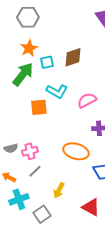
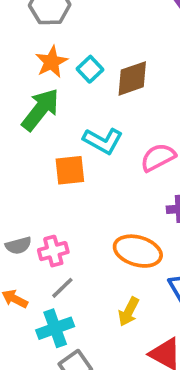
cyan square: (47, 62) -> (90, 69), moved, turned -32
yellow arrow: (59, 190) -> (129, 312), moved
cyan cross: (19, 199) -> (55, 328), moved

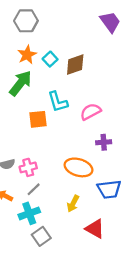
cyan L-shape: (103, 141) -> (58, 102), turned 45

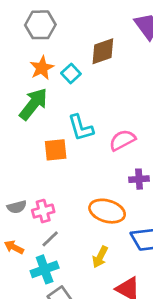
brown diamond: (75, 65) -> (103, 51), moved

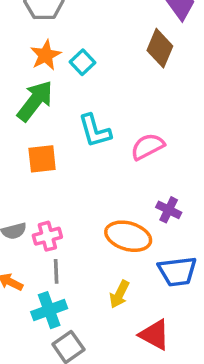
brown diamond: (103, 51) -> (160, 48), moved, turned -48
orange square: (56, 150) -> (42, 159), moved
purple cross: (139, 179) -> (169, 210), moved, turned 30
gray line: (50, 239) -> (56, 271), turned -48

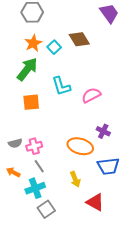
brown diamond: (160, 48) -> (79, 39), moved, turned -55
gray line: (56, 271) -> (39, 166), turned -32
yellow arrow: (119, 294) -> (75, 179), turned -49

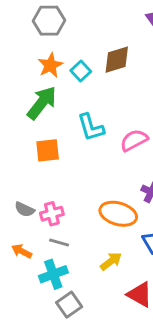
brown diamond: (79, 39) -> (117, 60), turned -75
gray semicircle: (15, 143) -> (25, 209), turned 40
gray line: (39, 166) -> (59, 243), turned -40
yellow arrow: (75, 179) -> (111, 261), turned -105

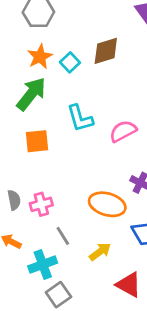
gray semicircle: (25, 209) -> (14, 200), turned -126
gray line: (59, 243) -> (63, 236), moved, turned 42

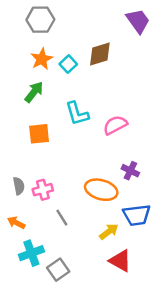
green arrow: (31, 94) -> (34, 92), size x0.7
yellow arrow: (100, 252) -> (109, 232), moved
cyan cross: (43, 265) -> (31, 253), moved

